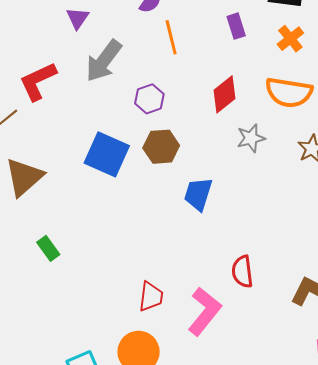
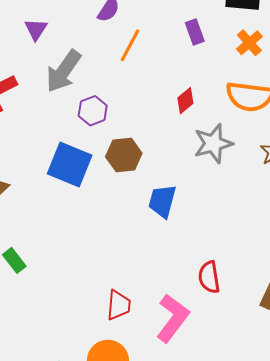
orange line: (171, 37) -> (130, 45), turned 44
red diamond: (225, 94) -> (185, 101), size x0.7
purple hexagon: (149, 99) -> (93, 111), moved
gray star: (251, 138) -> (213, 143), size x1.4

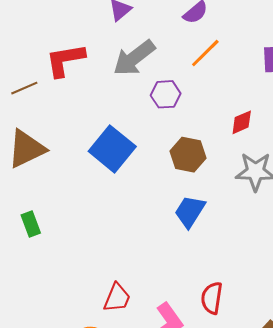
purple hexagon: (93, 111) -> (166, 94), moved
brown hexagon: (124, 155) -> (188, 155), moved

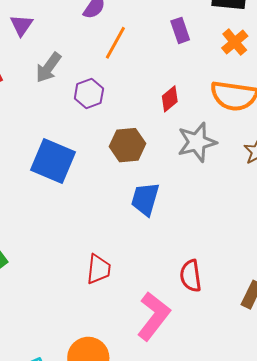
gray arrow: (134, 58) -> (48, 68), size x0.7
red trapezoid: (117, 298) -> (99, 269), moved

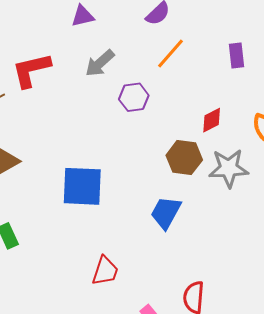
purple triangle: (21, 25) -> (83, 16), turned 30
brown hexagon: (127, 145) -> (184, 158), moved
blue square: (53, 161) -> (82, 186), moved, turned -33

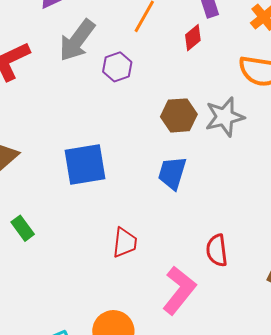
gray arrow: (100, 63) -> (77, 40), size x1.4
red diamond: (212, 120) -> (193, 38), moved

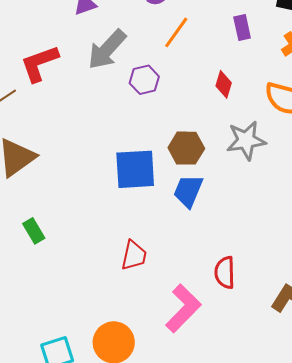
red diamond: (193, 38) -> (224, 84), moved, turned -40
brown hexagon: (179, 115) -> (186, 148), moved
blue square: (85, 165) -> (135, 169), moved

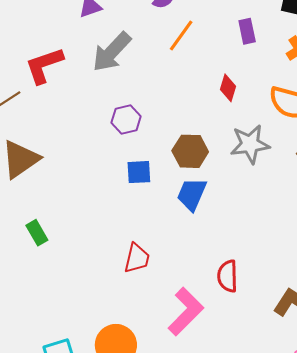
purple hexagon: (144, 80) -> (126, 119), moved
blue square: (135, 169) -> (139, 172), size x0.6

